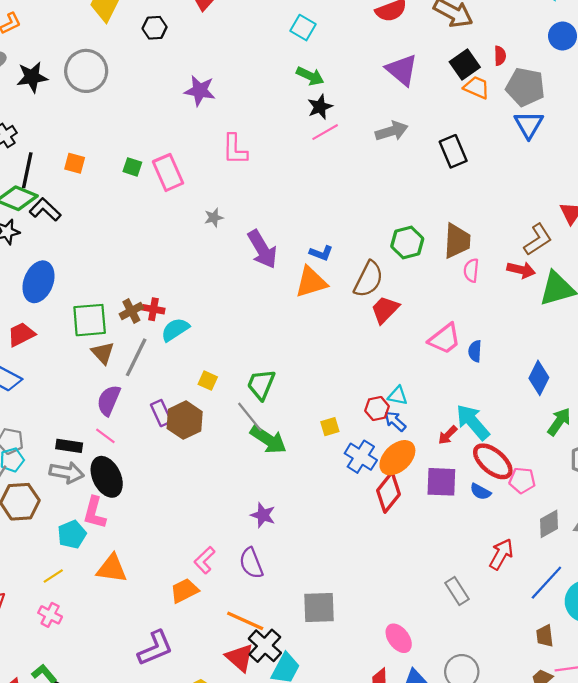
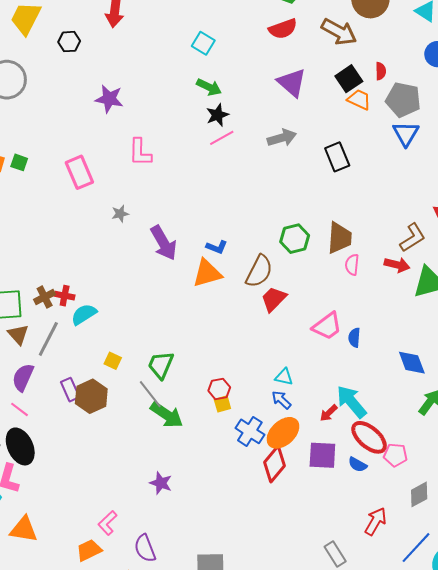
green square: (132, 167) -> (19, 162), moved
blue diamond: (539, 378) -> (412, 363), turned -48
red hexagon: (377, 408) -> (219, 389), moved
purple semicircle: (251, 563) -> (145, 548), moved

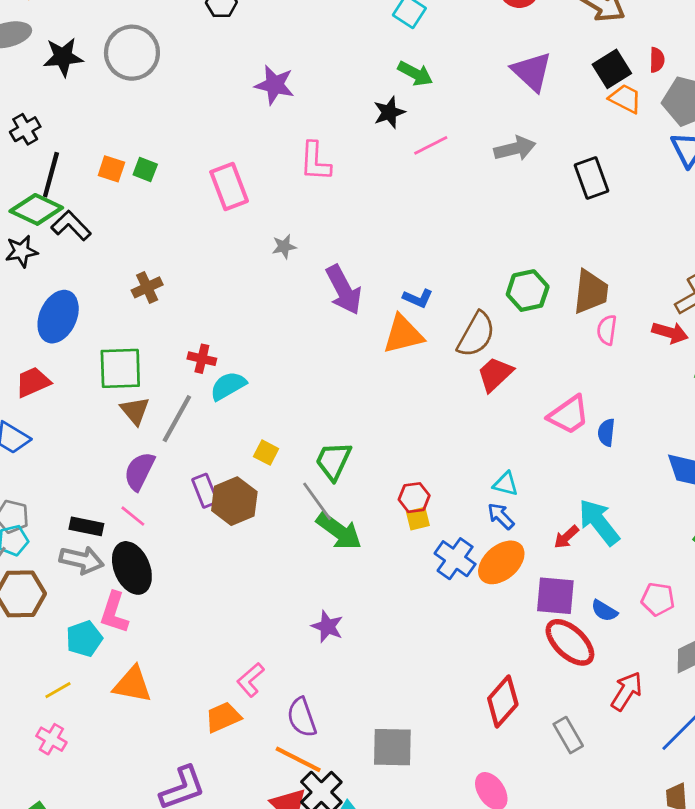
black star: (217, 115) -> (389, 112), moved
brown cross: (45, 297) -> (147, 287), moved
red ellipse: (369, 437) -> (570, 642), moved
red diamond: (275, 464) -> (503, 701), moved

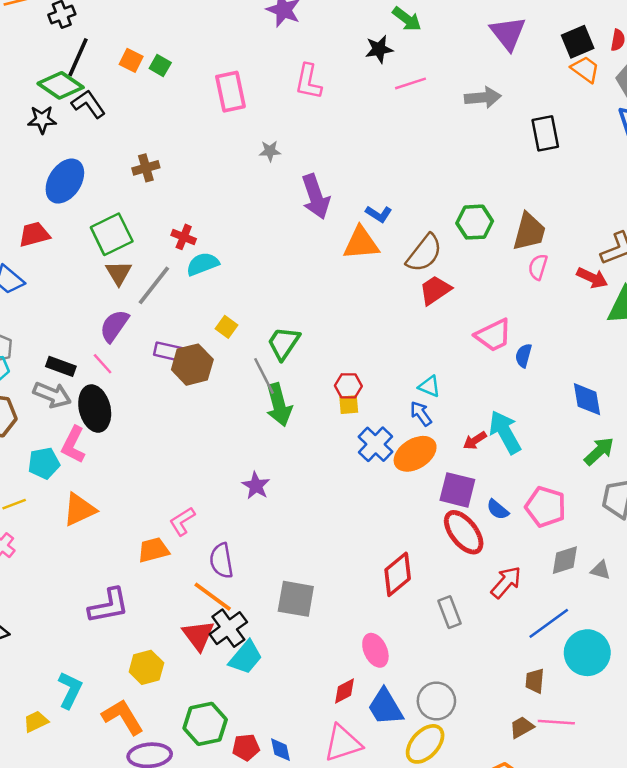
green square: (120, 368) -> (112, 234), turned -33
purple rectangle: (205, 491) -> (168, 352), turned -64
green arrow: (339, 531) -> (279, 405), turned 30
pink pentagon: (658, 599) -> (546, 507), size x1.4
orange triangle: (132, 685) -> (79, 509), turned -45

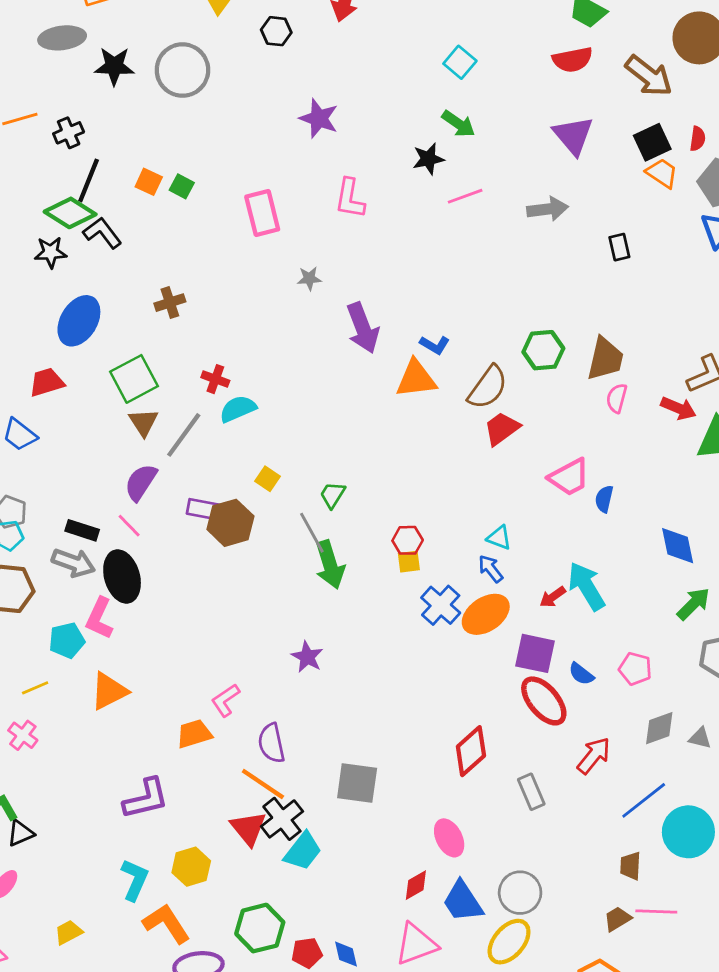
black rectangle: (545, 133) -> (619, 247), size x0.7
green trapezoid: (284, 343) -> (333, 495), size x0.7
pink pentagon: (546, 507) -> (635, 669), size x0.7
cyan L-shape: (70, 690) -> (135, 880), moved

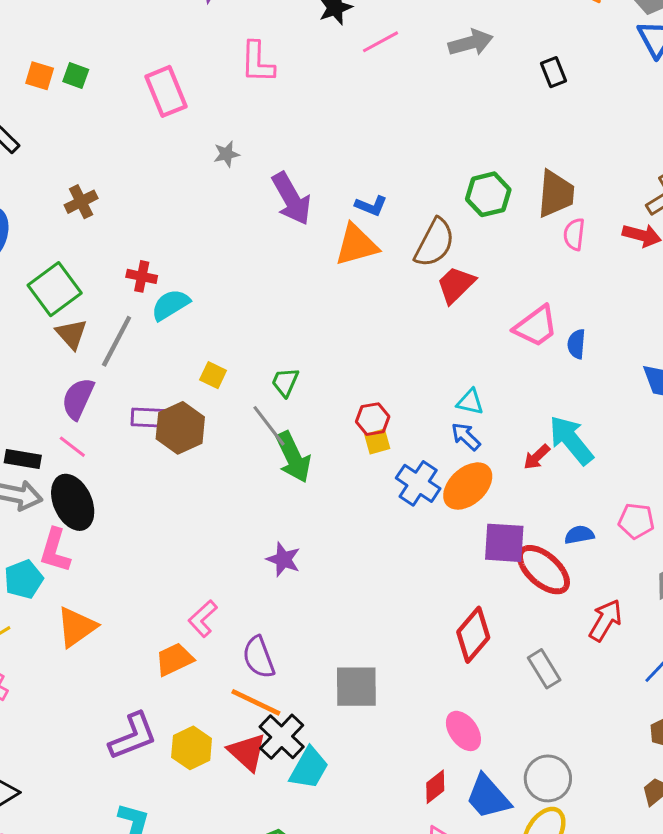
purple square: (535, 653) -> (504, 543), moved
blue semicircle: (581, 674) -> (579, 535), turned 140
yellow hexagon: (191, 867) -> (192, 748), moved

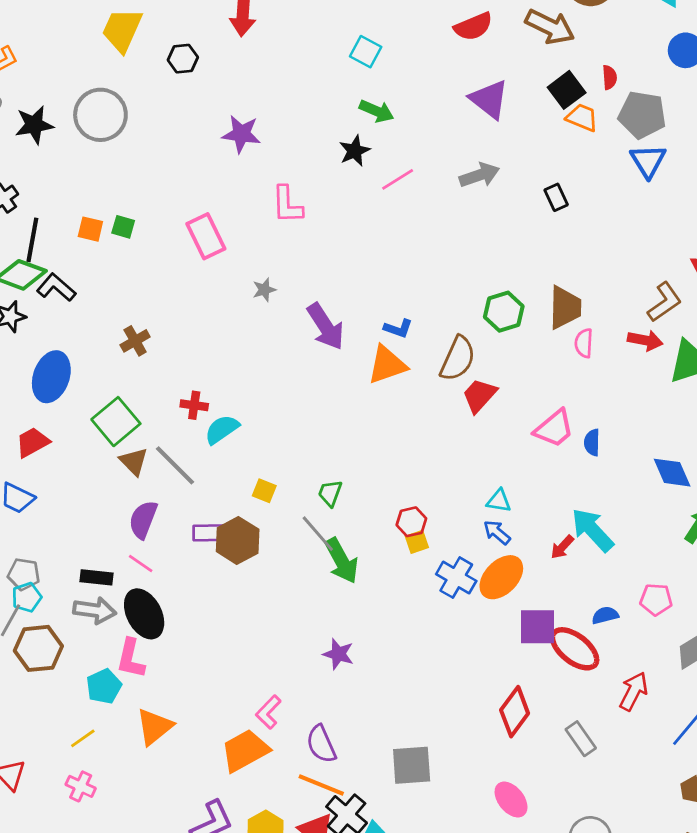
gray line: (117, 341) -> (175, 465), turned -69
orange trapezoid: (174, 659) -> (245, 751), size x1.4

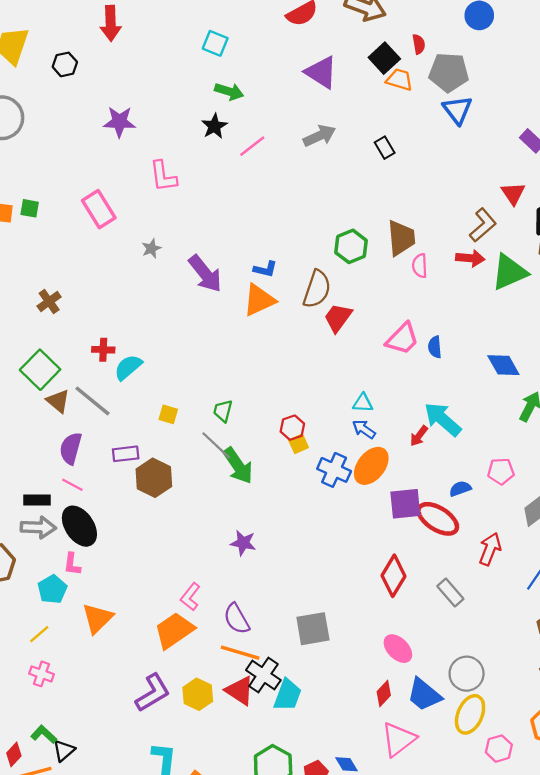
brown hexagon: (238, 540) -> (154, 478), moved
pink L-shape: (131, 659) -> (72, 564), size x0.7

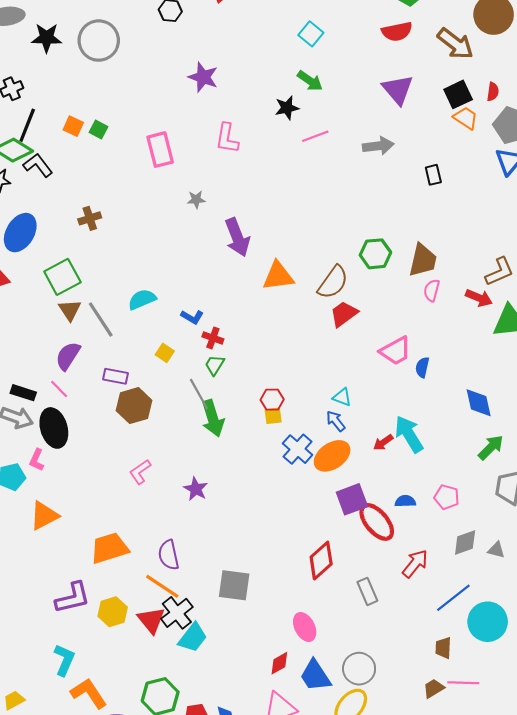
blue L-shape: (265, 269) -> (192, 317), moved
red cross: (103, 350) -> (213, 338), moved
purple square: (405, 504) -> (352, 499), turned -32
pink L-shape: (190, 597) -> (140, 472), moved

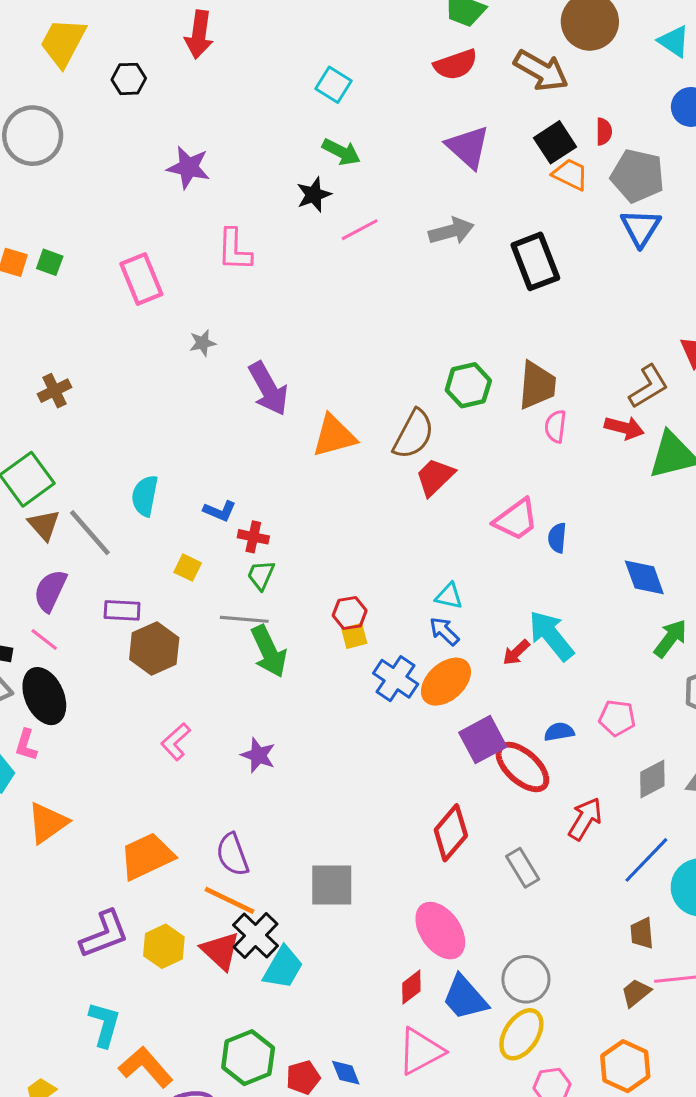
black rectangle: (433, 175) -> (535, 261), size x1.8
cyan semicircle: (142, 299) -> (145, 496), turned -48
gray line: (199, 394) -> (244, 619), turned -48
pink ellipse: (305, 627) -> (440, 931), size x1.4

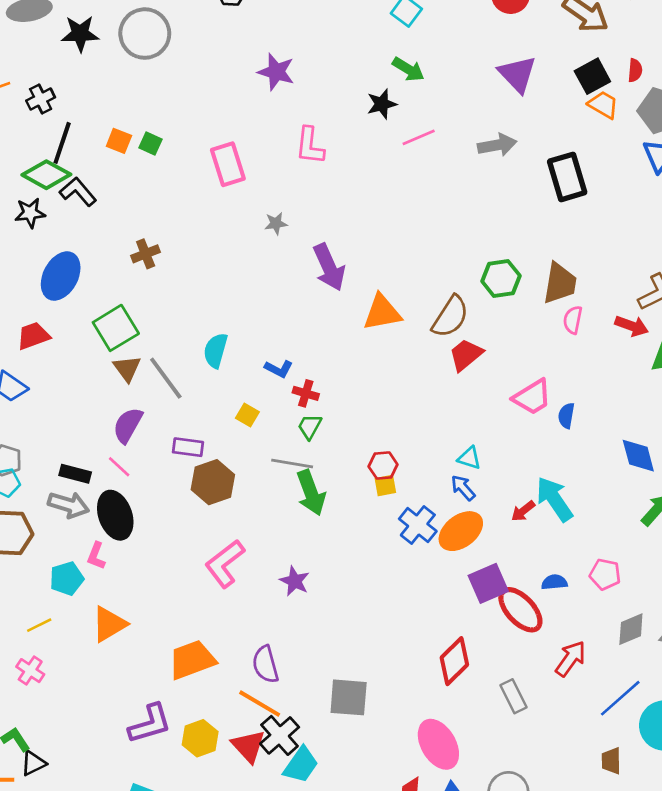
pink L-shape: (176, 742) -> (225, 564), size x1.5

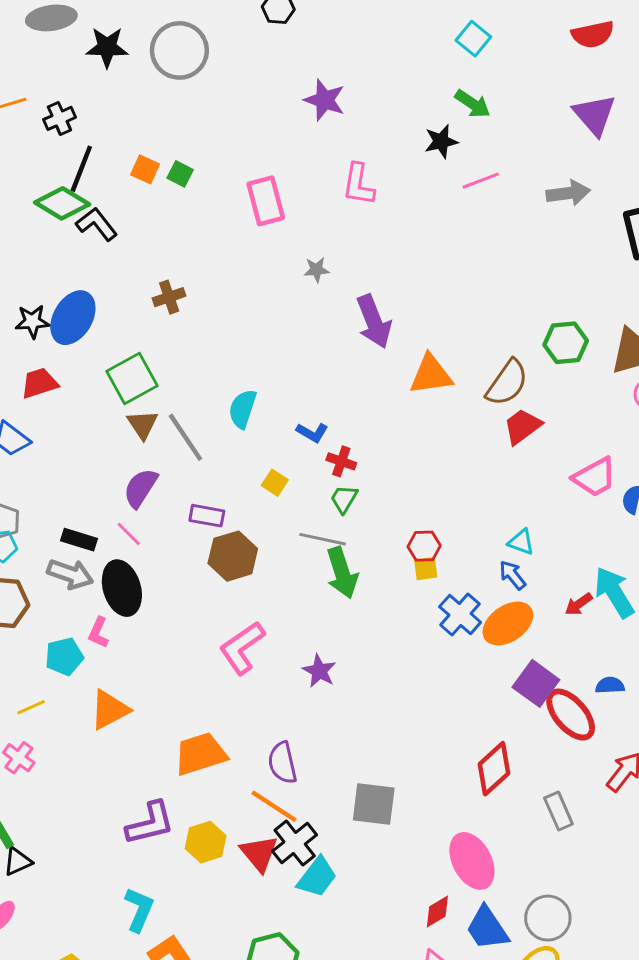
black star: (30, 213) -> (32, 321), moved
purple square: (488, 583) -> (536, 683), turned -33

